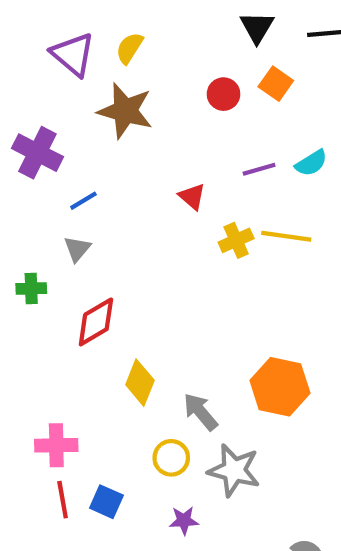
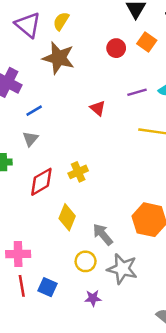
yellow cross: (236, 240) -> (78, 172), moved

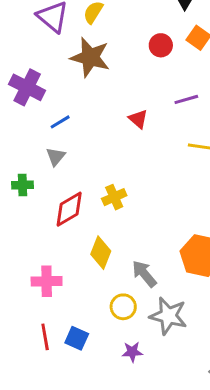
pink cross: (18, 254) -> (47, 281), moved

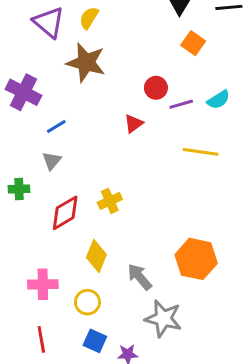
red circle: (161, 45) -> (156, 88), moved
red triangle: (138, 119) -> (134, 124), turned 42
yellow circle: (123, 307) -> (87, 302), moved
blue square: (77, 338) -> (95, 341), moved

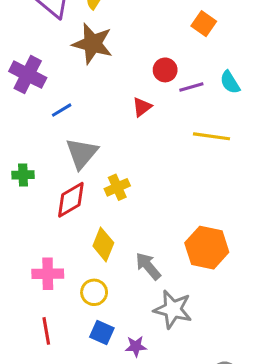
cyan semicircle: (218, 100) -> (230, 82), turned 90
gray triangle: (52, 161) -> (82, 153), moved, size x1.6

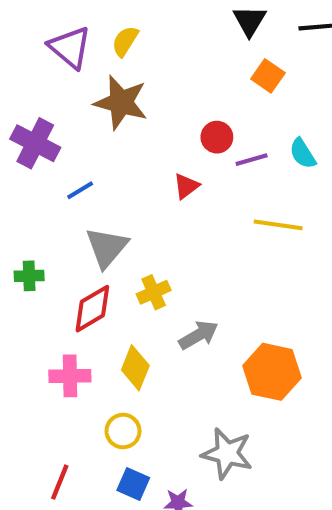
gray arrow: (148, 266) -> (199, 335), moved, turned 100
pink cross: (48, 274) -> (70, 376), moved
red line: (46, 331) -> (60, 482), turned 32

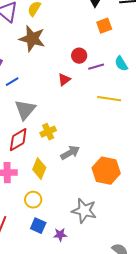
orange square: (268, 76) -> (104, 26), turned 35

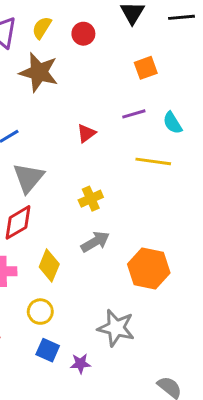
orange square: (104, 26) -> (146, 68), moved
red circle: (79, 56) -> (83, 34), moved
cyan semicircle: (121, 64) -> (173, 123), moved
yellow cross: (48, 132) -> (91, 199), moved

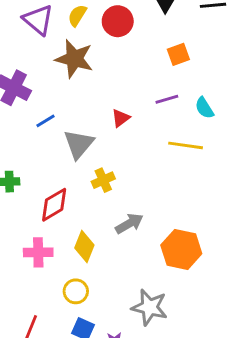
red circle: (83, 34) -> (118, 21), size x1.4
gray triangle: (28, 178) -> (79, 144), moved
yellow cross: (91, 199) -> (103, 180), moved

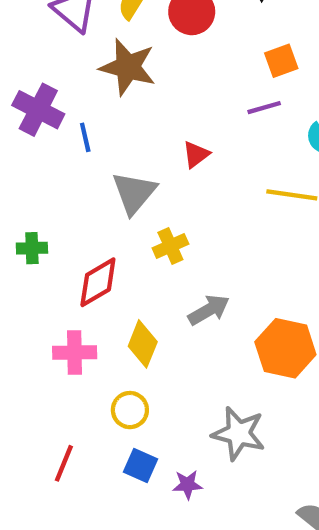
purple line: (167, 99) -> (264, 108), moved
blue line: (45, 121) -> (85, 137), moved, turned -72

